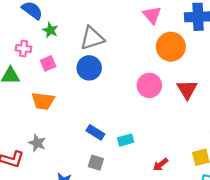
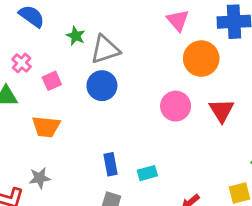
green star: (50, 30) -> (76, 36), moved
pink cross: (23, 48) -> (22, 63), turned 35
blue rectangle: (95, 132) -> (110, 164), turned 48
gray star: (37, 143) -> (40, 178), turned -30

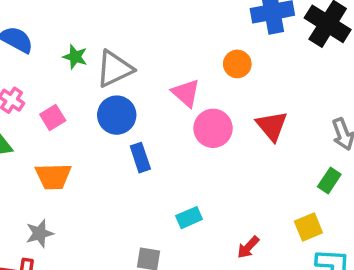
pink triangle: (178, 20) -> (186, 93), moved
orange circle: (201, 59) -> (237, 64), size x0.6
blue rectangle: (110, 164) -> (140, 158), moved
gray star: (40, 178) -> (40, 233), moved

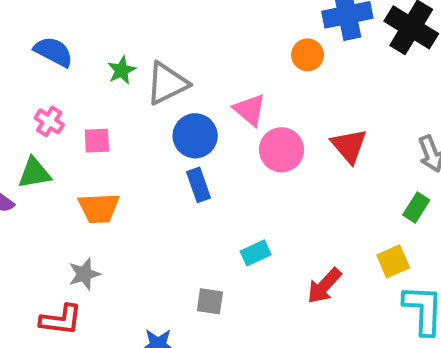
green star: (75, 57) -> (122, 70), turned 30
orange circle: (237, 64) -> (308, 55), moved
blue circle: (117, 115) -> (195, 136), moved
pink square: (53, 118) -> (97, 141), turned 30
red arrow: (248, 247) -> (324, 286), size x1.4

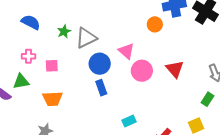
pink cross: (49, 121) -> (28, 56), turned -32

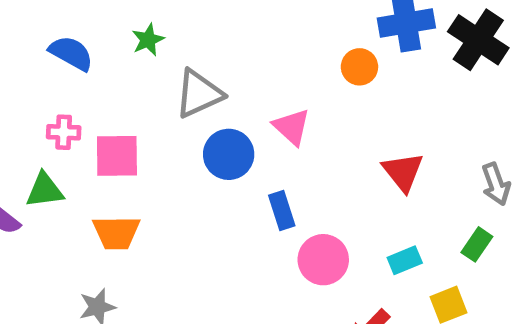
green star: (64, 31) -> (148, 40), moved
pink square: (52, 66) -> (117, 156), size x1.5
pink circle: (142, 71) -> (323, 260), moved
blue rectangle: (101, 88) -> (282, 211), moved
cyan rectangle: (129, 121) -> (405, 260), moved

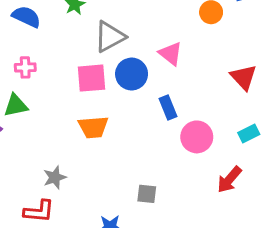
pink square: (117, 156) -> (92, 78), moved
orange trapezoid: (116, 233) -> (93, 127), moved

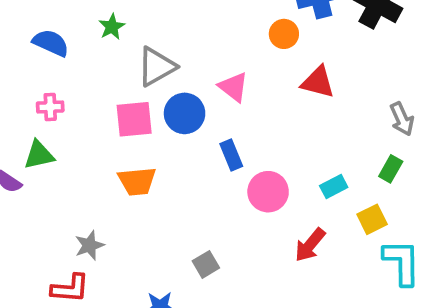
red triangle: (244, 77) -> (318, 82), moved, turned -32
gray square: (147, 194) -> (206, 264), turned -36

